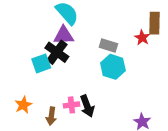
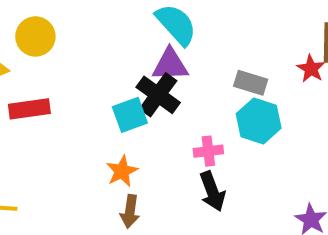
orange star: (23, 105) -> (122, 171), moved
pink cross: (71, 105) -> (208, 151), moved
brown arrow: (51, 116) -> (130, 211), moved

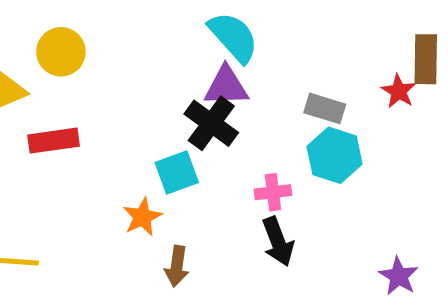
cyan square: (130, 115) -> (177, 173), moved
orange star: (122, 171) -> (142, 217), moved

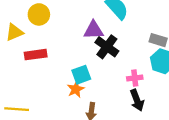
purple triangle: (226, 86) -> (94, 30), moved
cyan square: (177, 173) -> (81, 75), moved

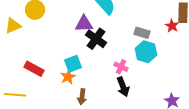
red rectangle: (36, 55) -> (34, 69), moved, turned 36
pink cross: (135, 78) -> (121, 67), turned 32

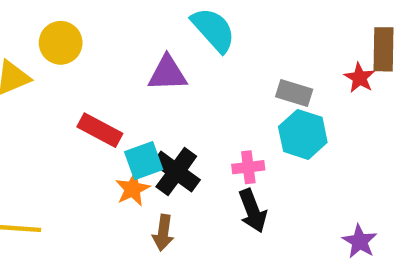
black cross: (96, 39) -> (176, 172), moved
pink cross: (121, 67) -> (248, 167), turned -32
red rectangle: (34, 69) -> (100, 130), moved

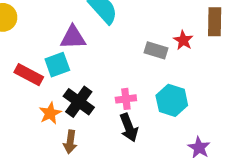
red star: (360, 78) -> (183, 40), moved
cyan hexagon: (303, 134) -> (172, 100), moved
cyan square: (144, 161) -> (57, 65), moved

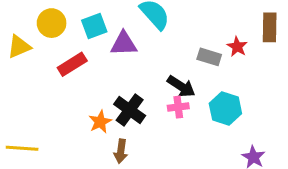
cyan square: (57, 65) -> (94, 26), moved
red rectangle: (29, 75) -> (72, 64), moved, turned -60
black arrow: (129, 128) -> (181, 86), moved, turned -36

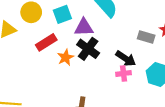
black cross: (130, 110) -> (88, 49), moved
orange star: (100, 122) -> (66, 57), moved

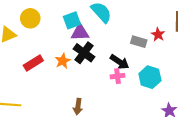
cyan square: (62, 14) -> (72, 20), moved
red rectangle: (46, 42) -> (33, 63), moved

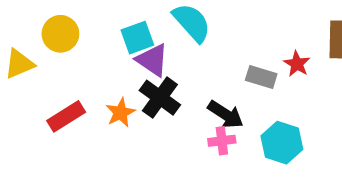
purple triangle: (80, 33) -> (152, 60), turned 36

